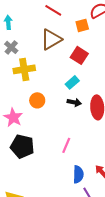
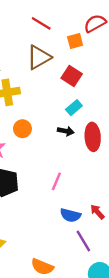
cyan rectangle: (72, 82) -> (74, 108), moved
blue semicircle: (78, 174) -> (70, 215), turned 102

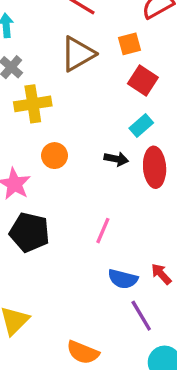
orange square: (75, 41) -> (130, 44), moved
red square: (72, 76) -> (143, 81), moved
cyan rectangle: (74, 108) -> (141, 126), moved

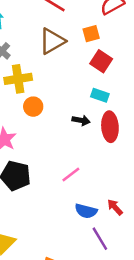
cyan rectangle: (141, 126) -> (100, 95), turned 60
orange circle: (54, 156) -> (33, 107), moved
pink line: (103, 231) -> (71, 174), turned 30

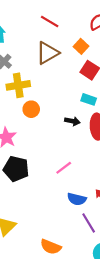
orange square: (91, 34) -> (81, 46), turned -32

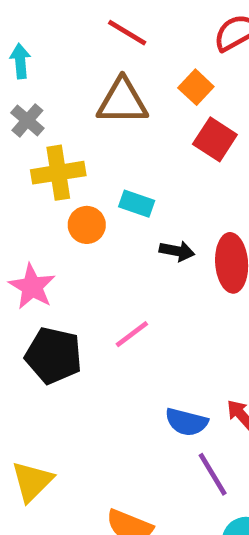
brown triangle: (47, 53) -> (122, 101), turned 30
cyan rectangle: (89, 99) -> (137, 204), moved
pink line: (64, 168) -> (132, 334), moved

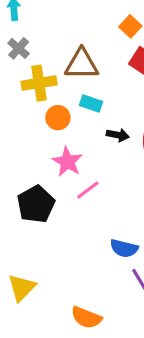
brown triangle: (122, 101) -> (82, 64), moved
pink star: (32, 287) -> (67, 162), moved
black pentagon: (54, 355) -> (36, 204), turned 30

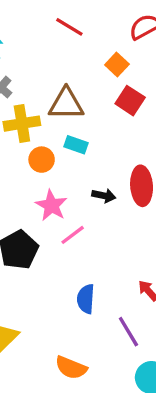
black arrow: (118, 135) -> (104, 196), moved
blue semicircle: (124, 248) -> (86, 299), moved, turned 80

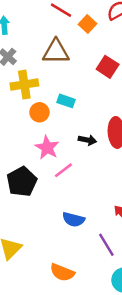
orange square: (117, 65) -> (87, 24), moved
brown triangle: (66, 104) -> (56, 52), moved
blue semicircle: (86, 299) -> (74, 219), turned -80

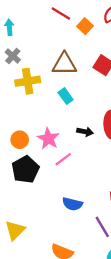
brown triangle: (56, 52) -> (64, 64), moved
cyan rectangle: (66, 101) -> (66, 96), turned 35
orange circle: (39, 112) -> (20, 140), moved

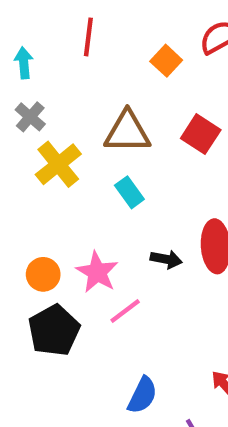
red line: (61, 14) -> (88, 37), moved, turned 66
yellow cross: (28, 81) -> (58, 164), turned -30
blue semicircle: (72, 204) -> (142, 395), turned -78

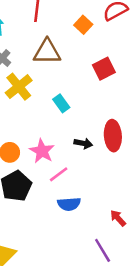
brown triangle: (127, 132) -> (47, 52), moved
red square: (201, 134) -> (104, 69), turned 30
blue semicircle: (142, 395) -> (69, 204), moved, turned 60

